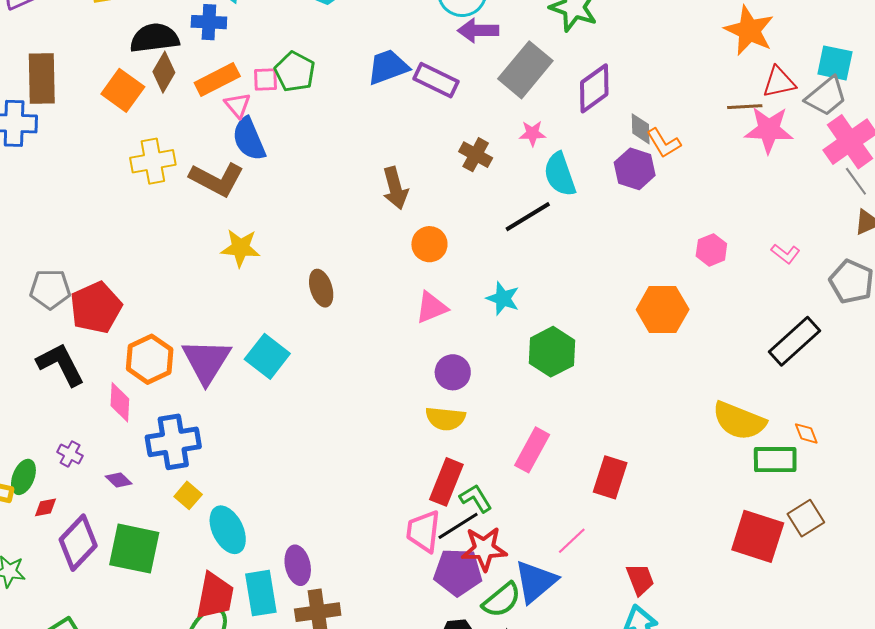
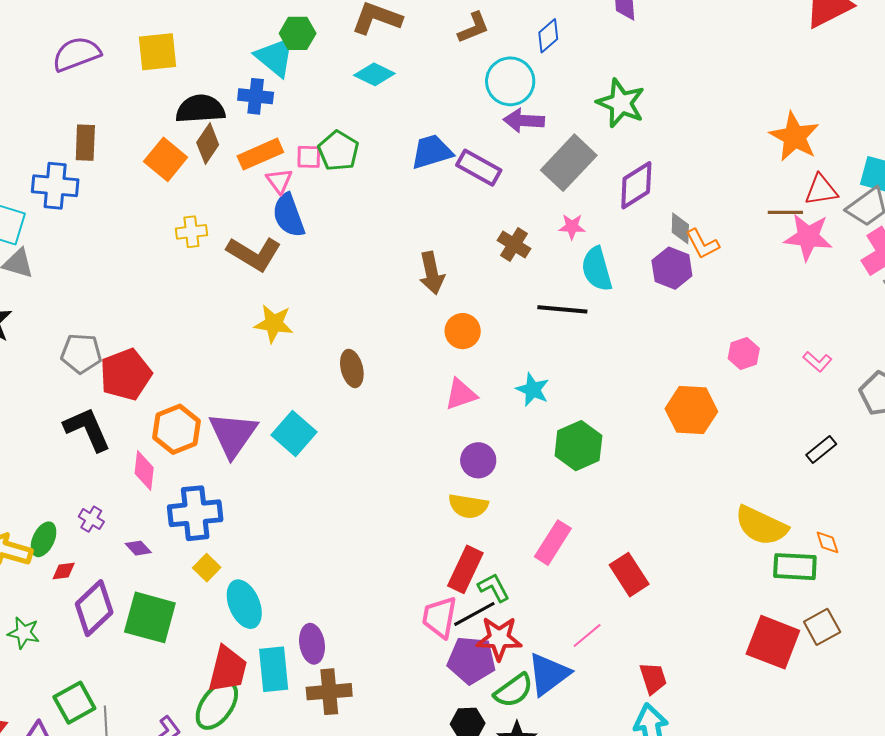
brown rectangle: (42, 78) -> (85, 143), size x0.7
yellow cross: (153, 161) -> (191, 232), size x0.7
black line: (528, 217) -> (562, 309), turned 33
black rectangle: (795, 341) -> (821, 450), size x0.6
red rectangle: (610, 477) -> (629, 575), turned -54

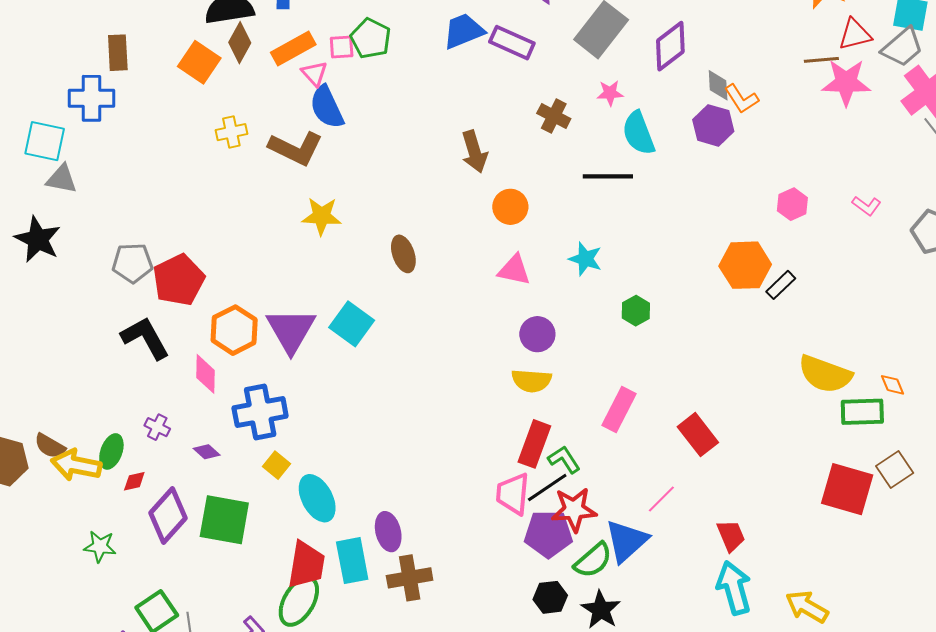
pink triangle: (461, 394) -> (514, 270), turned 36
green hexagon: (578, 446) -> (636, 311), size x0.6
black rectangle: (821, 450) -> (781, 285), moved

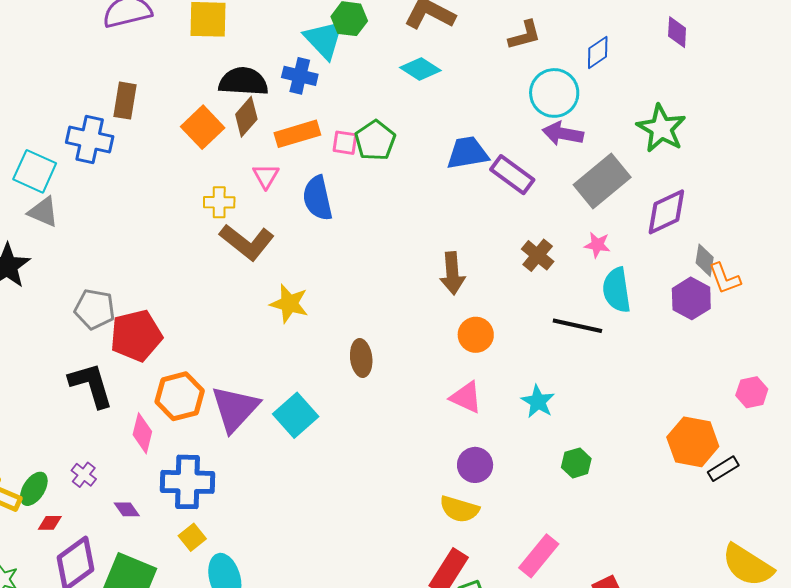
pink triangle: (314, 74) -> (266, 176), moved
brown L-shape: (296, 148) -> (247, 242), moved

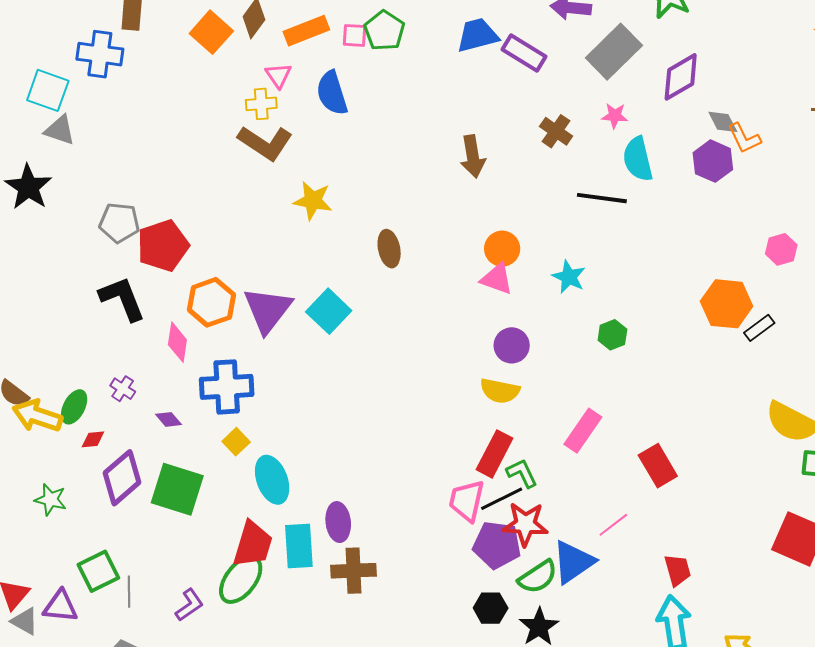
yellow cross: (219, 202) -> (261, 104), moved
gray diamond: (705, 260) -> (723, 122), turned -32
orange circle: (476, 335) -> (502, 249), moved

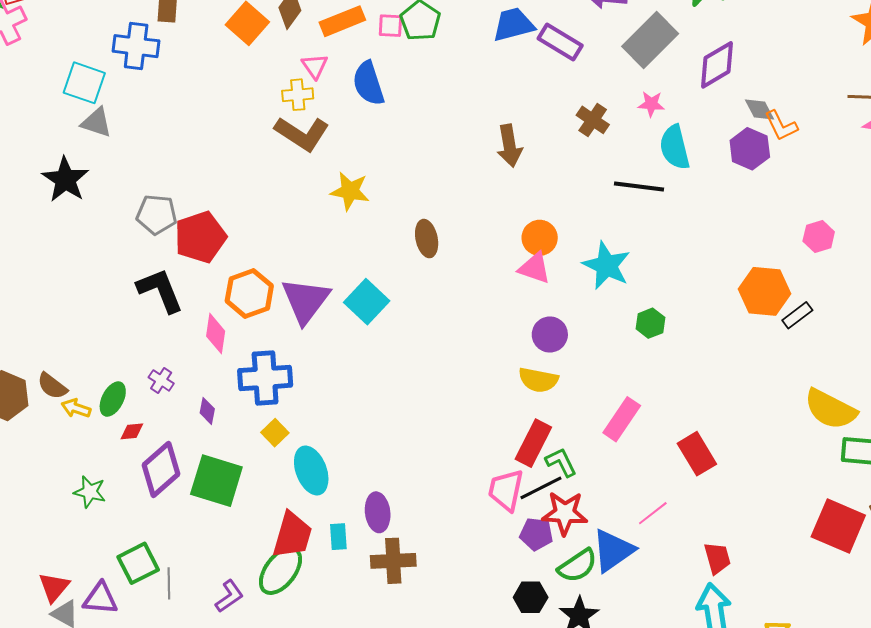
cyan star: (569, 277) -> (607, 266), size x1.4
yellow arrow: (37, 416) -> (76, 408), size x0.6
purple diamond: (168, 419) -> (207, 411), turned 52
purple pentagon: (497, 545) -> (536, 534), size x0.7
cyan rectangle: (299, 546) -> (338, 537), size x0.6

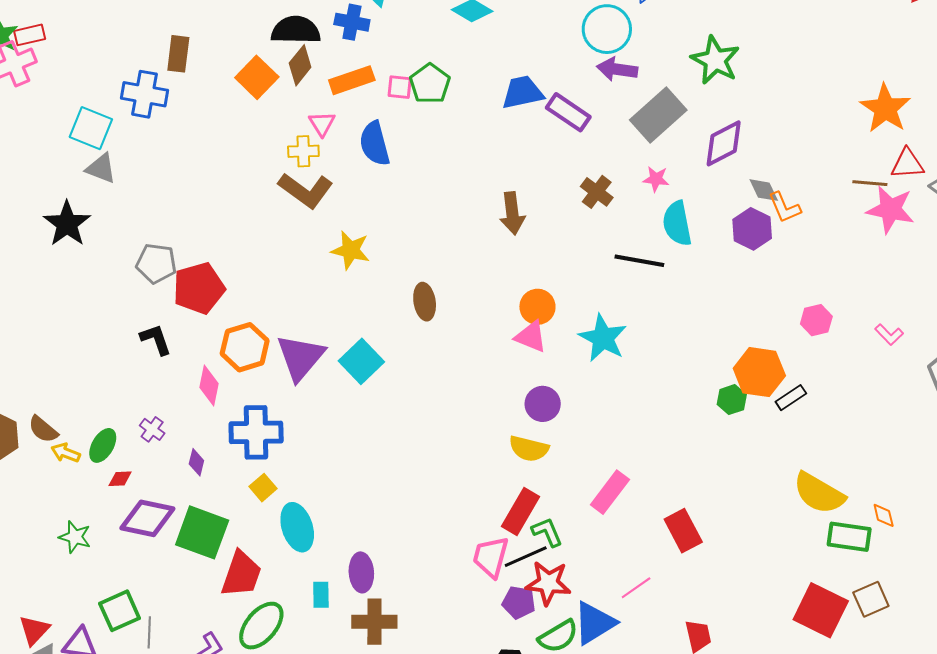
black L-shape: (160, 290) -> (156, 339), size x0.7
green hexagon: (650, 323) -> (732, 400), moved
purple diamond: (161, 469) -> (147, 518), turned 50
red trapezoid: (292, 535) -> (241, 574), moved

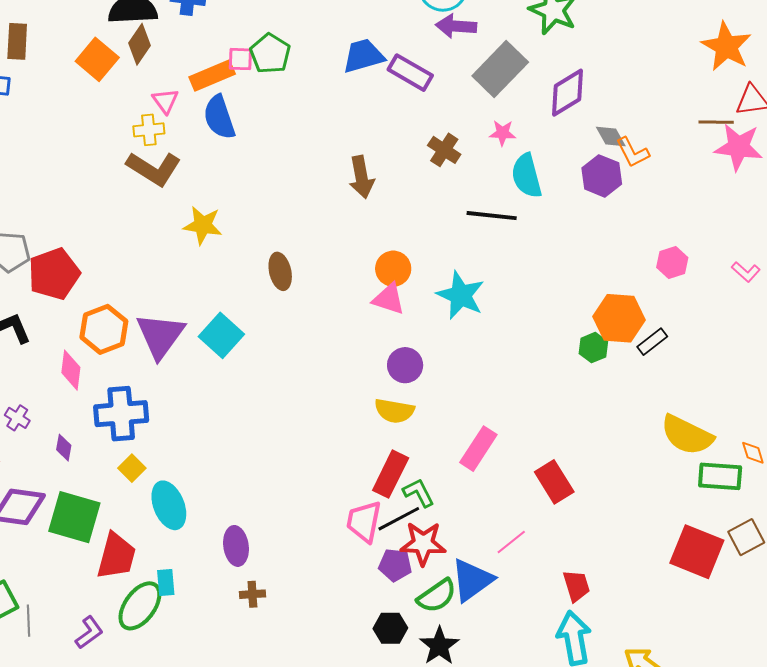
orange rectangle: (352, 80) -> (212, 76), moved
cyan rectangle: (321, 595) -> (166, 583), moved
brown cross: (374, 622) -> (252, 594), size x0.6

